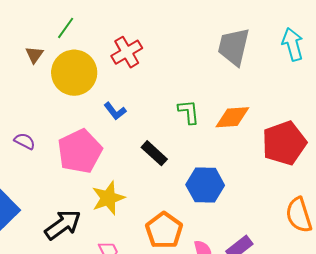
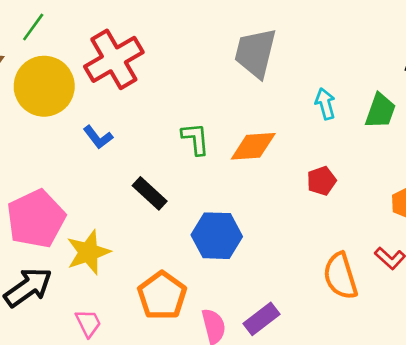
cyan arrow: (293, 44) -> (325, 104), moved, size x0.7
red cross: (127, 52) -> (114, 59), size x1.4
red pentagon: (284, 143) -> (321, 181), size x0.5
pink pentagon: (80, 151) -> (36, 219), moved

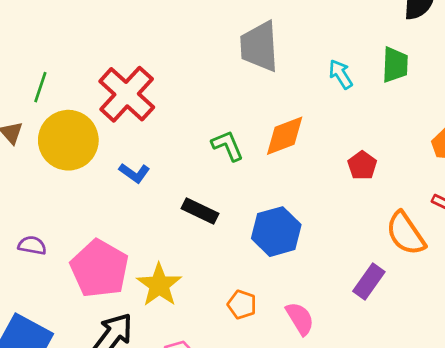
red pentagon: (321, 181) -> (362, 165), moved
orange pentagon: (162, 296) -> (242, 305), size x0.6
purple rectangle: (262, 319) -> (369, 282), moved

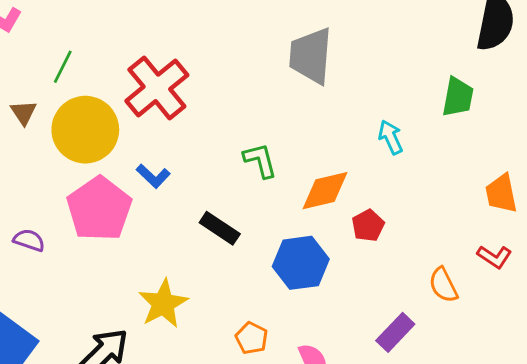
cyan arrow: (341, 74) -> (391, 137), moved
orange diamond: (285, 136) -> (325, 191), moved
red pentagon: (362, 165) -> (368, 226), moved
orange semicircle: (406, 233) -> (443, 285), size x0.7
pink pentagon: (99, 269) -> (99, 209), moved

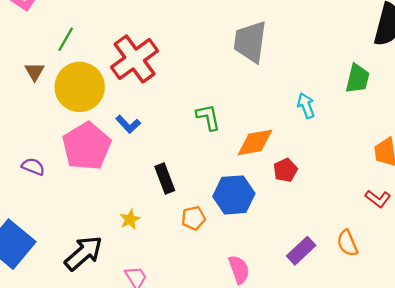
black rectangle: (220, 228) -> (165, 178), moved, turned 32
orange semicircle: (443, 285) -> (347, 243), moved
yellow star: (163, 304) -> (130, 219), size x0.6
orange pentagon: (252, 338) -> (193, 218), moved, turned 30

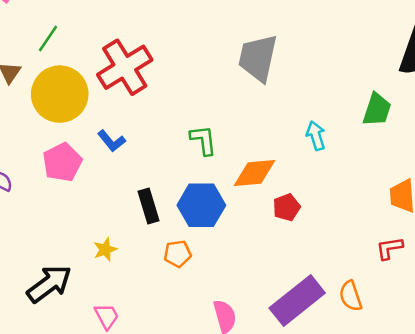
pink pentagon: (87, 146) -> (62, 162), size x0.7
blue hexagon: (234, 195) -> (201, 205), moved
red L-shape: (378, 199) -> (389, 248), turned 130
purple rectangle: (301, 251) -> (297, 300), size x1.6

